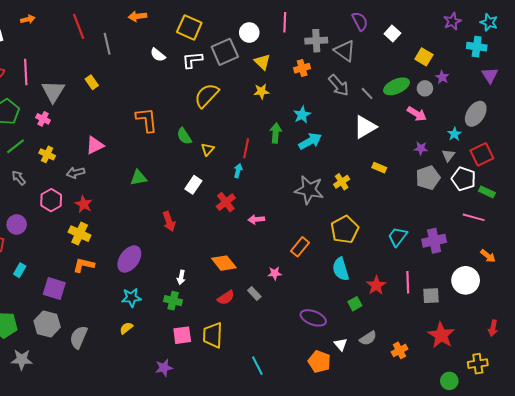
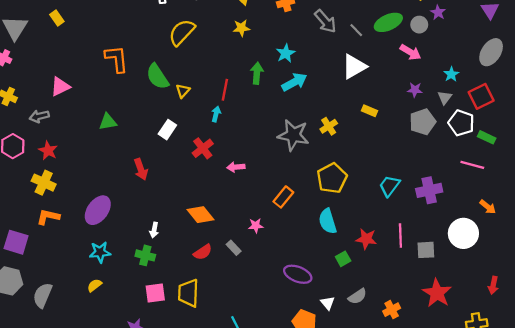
gray ellipse: (476, 114) -> (491, 52), moved
green semicircle: (184, 136) -> (157, 77), size x1.4
red star: (376, 285) -> (366, 239), turned -30

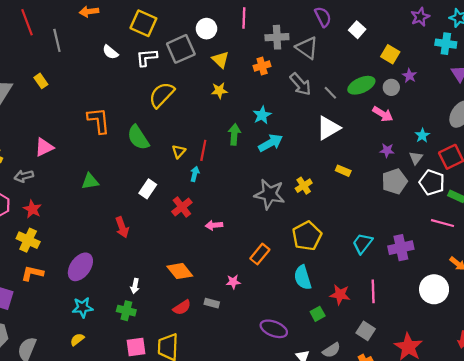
yellow triangle: (183, 91) -> (179, 151), moved
gray rectangle: (234, 248) -> (212, 303), turned -32
gray square: (426, 250) -> (366, 331), moved, turned 36

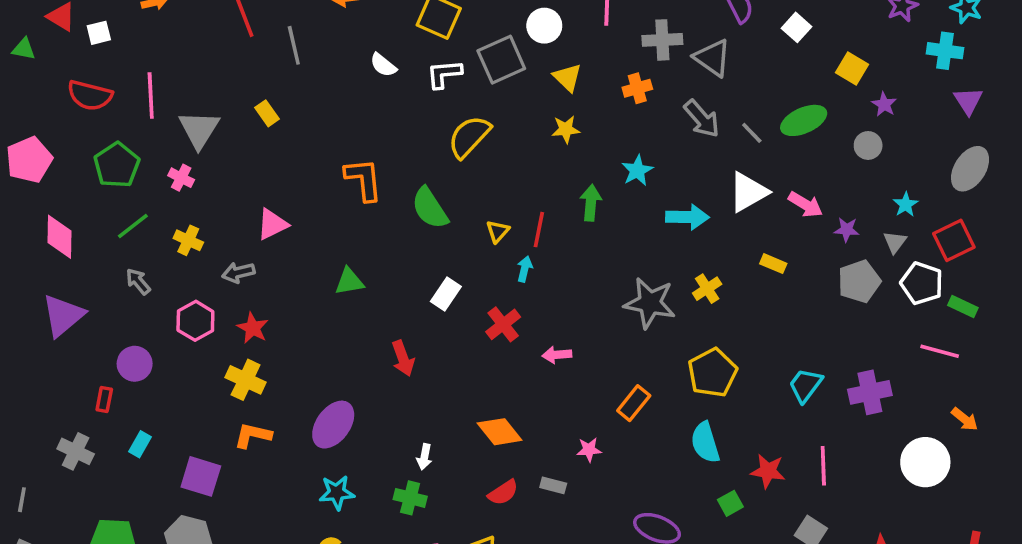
gray circle: (391, 87) -> (868, 145), moved
pink arrow: (383, 114) -> (805, 205), moved
cyan arrow: (271, 143) -> (687, 217), moved, turned 30

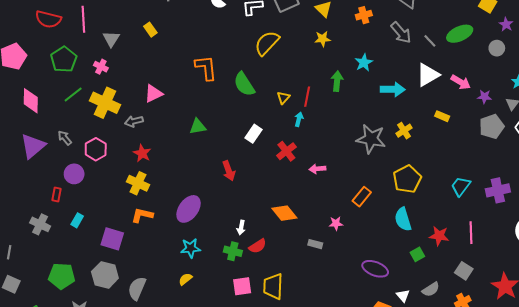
gray triangle: (199, 129) -> (111, 39), size x0.7
yellow cross: (188, 240) -> (105, 103), size x1.8
gray arrow: (138, 281) -> (65, 138), moved
pink hexagon: (195, 321) -> (96, 149), moved
red semicircle: (503, 493) -> (258, 246), moved

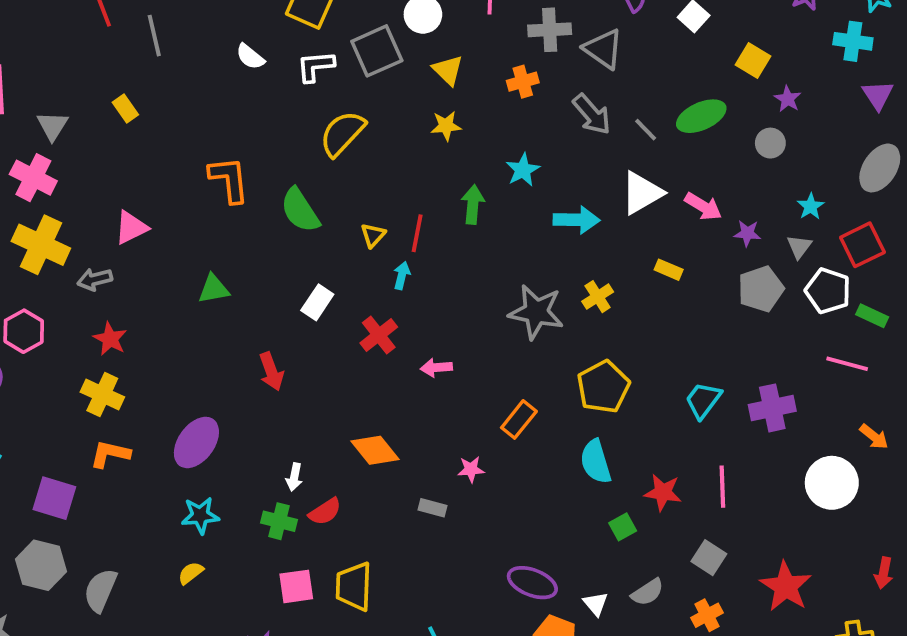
pink cross: (101, 67) -> (33, 178), size x1.6
purple ellipse: (375, 269) -> (532, 583), moved

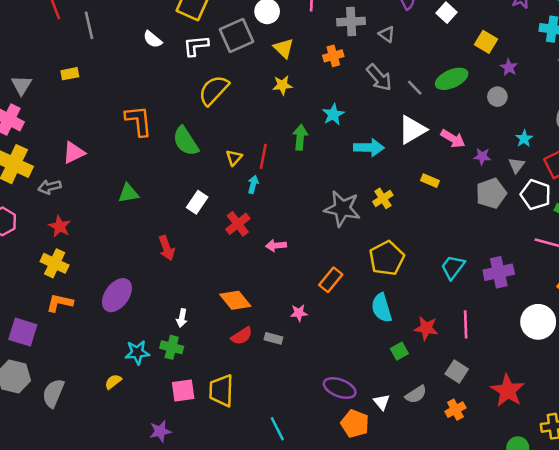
gray triangle: (603, 49) -> (387, 34), size x0.6
yellow rectangle: (125, 108) -> (70, 74), turned -66
red semicircle: (325, 512) -> (242, 336), moved
cyan star: (200, 515) -> (137, 352), moved

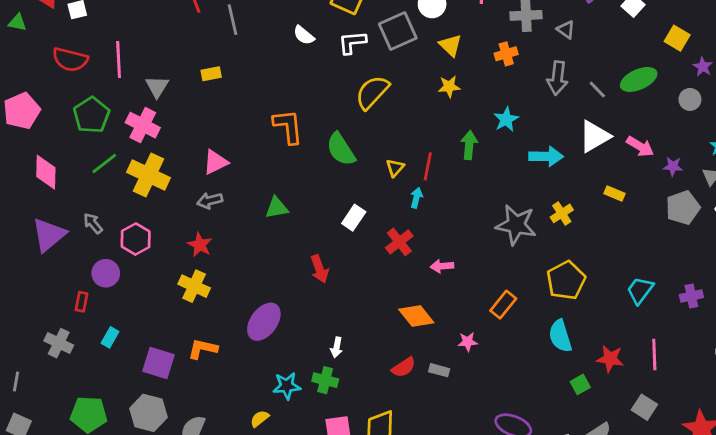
gray arrow: (379, 78) -> (557, 78), turned 48
gray arrow: (49, 187) -> (210, 201), moved
purple cross: (499, 272) -> (691, 296), size x0.7
orange diamond: (235, 300) -> (416, 316), moved
orange L-shape: (60, 303) -> (203, 349), moved

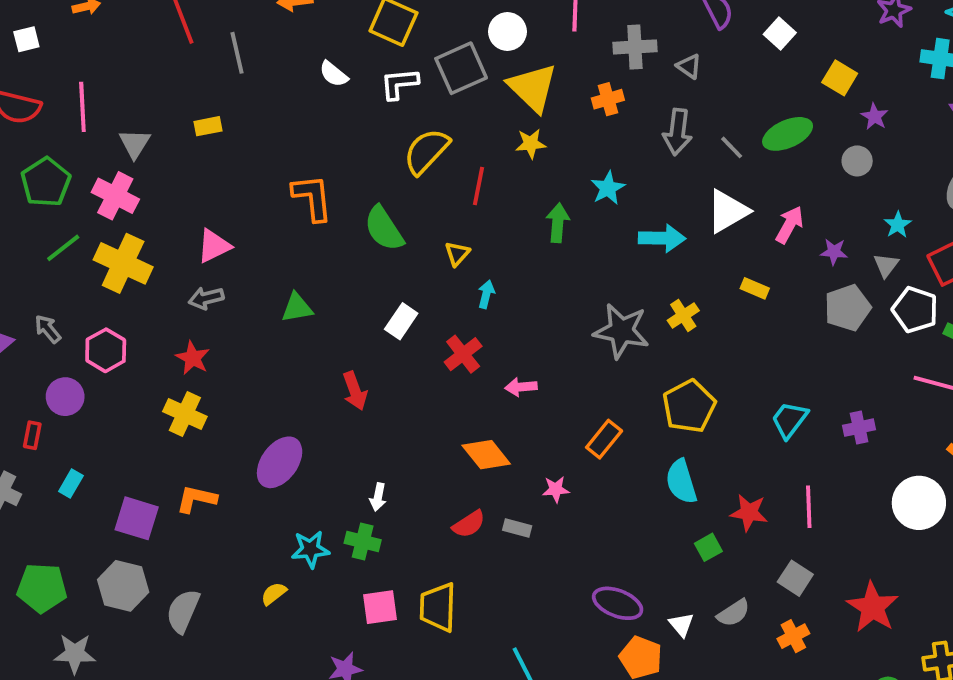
yellow triangle: (451, 45) -> (533, 88), size x1.6
pink arrow: (640, 146) -> (789, 225), turned -92
red line: (428, 166) -> (478, 186), moved

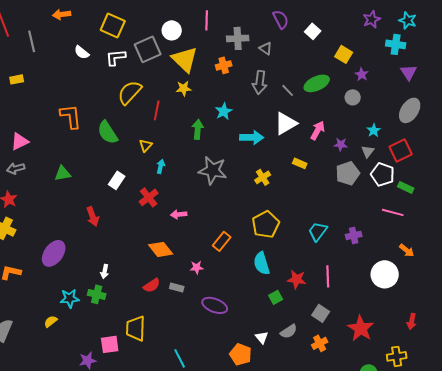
gray star: (621, 331) -> (213, 170), moved
purple ellipse: (618, 603) -> (215, 305), moved
pink square: (380, 607) -> (110, 344), moved

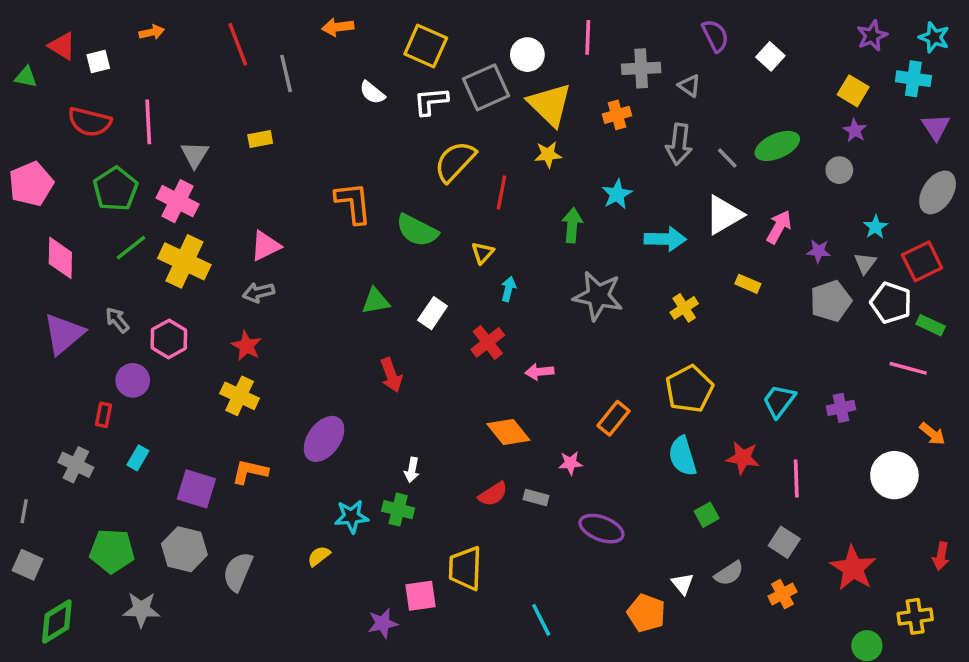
yellow square: (344, 54) -> (853, 91), moved
green semicircle: (108, 132) -> (417, 230), turned -30
green triangle: (63, 173) -> (376, 301), moved
red star: (297, 279) -> (743, 458), moved

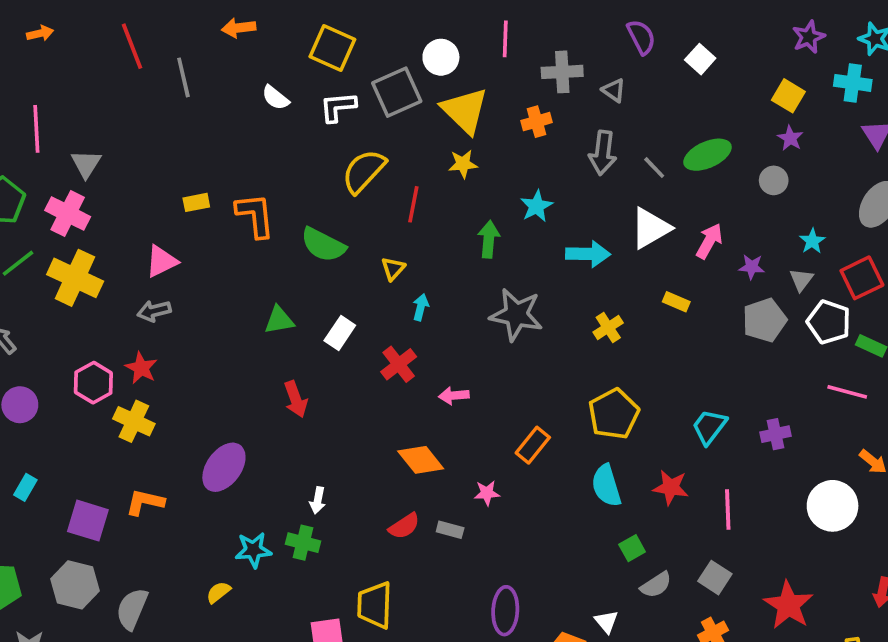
yellow rectangle: (260, 139) -> (196, 202), moved
pink hexagon: (169, 339) -> (93, 383), moved
purple ellipse: (601, 529) -> (505, 611), moved, turned 72
gray semicircle: (729, 573) -> (656, 585), moved

